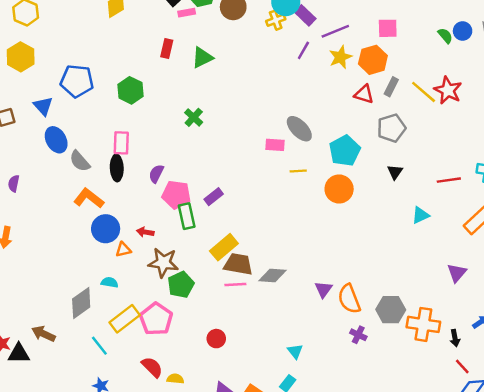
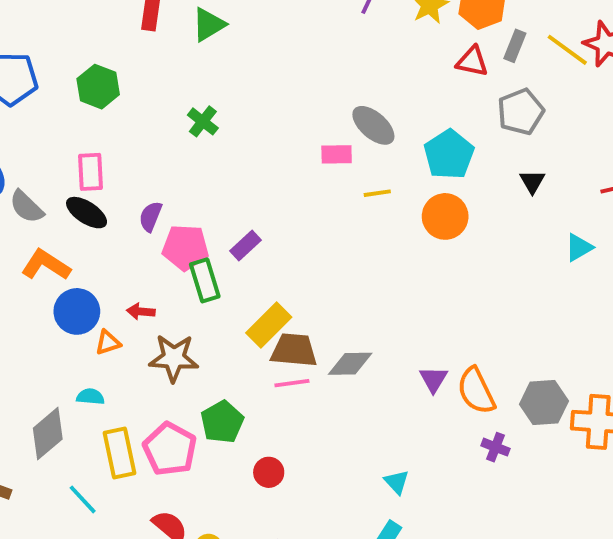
black ellipse: (117, 168) -> (87, 213), turned -50
green pentagon: (181, 285) -> (222, 422), moved
yellow rectangle: (125, 319) -> (119, 453), turned -60

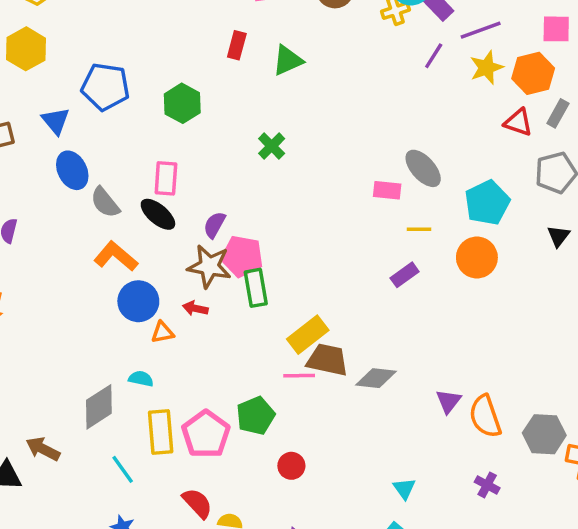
purple rectangle: (245, 246) -> (405, 275), moved
brown star: (174, 358) -> (209, 266), moved
pink line: (292, 383) -> (299, 376), moved
purple cross: (495, 447) -> (487, 485), moved

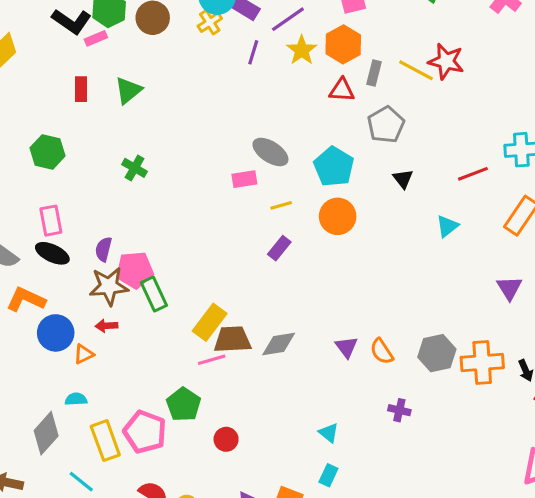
orange semicircle: (485, 416) -> (382, 351), size x0.7

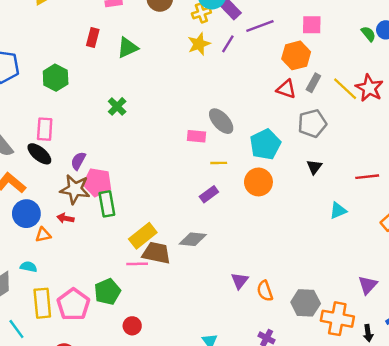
yellow star: (302, 50) -> (199, 44), moved
purple triangle: (509, 288) -> (368, 285), moved
gray diamond: (279, 344) -> (193, 239), moved

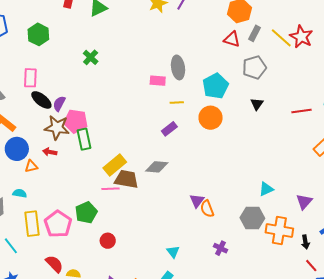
gray ellipse: (221, 121) -> (178, 67), turned 35
black ellipse: (39, 154) -> (41, 100), moved
cyan triangle: (338, 211) -> (266, 189), moved
orange semicircle: (265, 291) -> (207, 209), moved

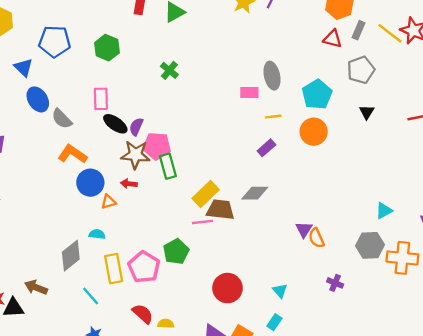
red circle: (108, 241) -> (228, 288), moved, size x1.6

